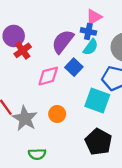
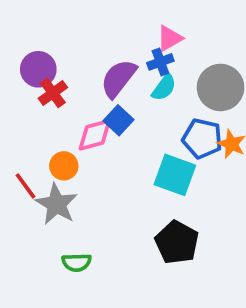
blue cross: (88, 31) -> (160, 62), turned -32
blue square: (74, 67) -> (118, 120), moved
orange circle: (57, 114) -> (64, 166), moved

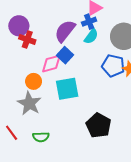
red cross: (53, 93) -> (27, 39), turned -35
cyan square: (175, 175) -> (67, 89), moved, turned -30
red line: (26, 186) -> (12, 133), moved

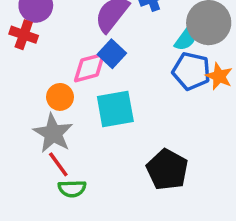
cyan semicircle: (91, 36) -> (186, 38), moved
red cross: (27, 39) -> (24, 35), moved
red line: (12, 133) -> (58, 164), moved

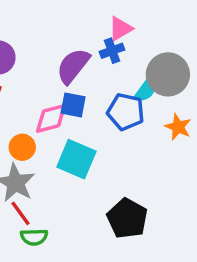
blue square: (112, 54) -> (73, 105), turned -32
blue pentagon: (191, 71) -> (126, 112), moved
cyan square: (115, 109) -> (76, 159), turned 33

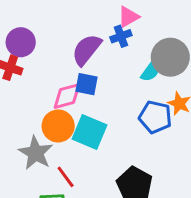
blue pentagon: (126, 112) -> (155, 117), moved
orange circle: (22, 147) -> (58, 126), moved, size x1.4
red line: (21, 213) -> (66, 177), moved

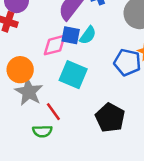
cyan semicircle: (151, 71) -> (88, 35), moved
orange circle: (58, 126) -> (20, 70), moved

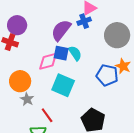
cyan semicircle: (88, 35) -> (75, 53), turned -70
gray star: (29, 92) -> (27, 99), size x0.6

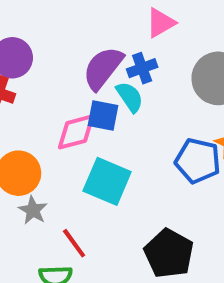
blue cross: (84, 21) -> (142, 68), moved
cyan semicircle: (75, 53) -> (130, 97), moved

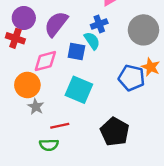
purple semicircle: (103, 68) -> (56, 24), moved
pink diamond: (76, 132) -> (45, 61), moved
red line: (74, 243) -> (60, 126), turned -66

